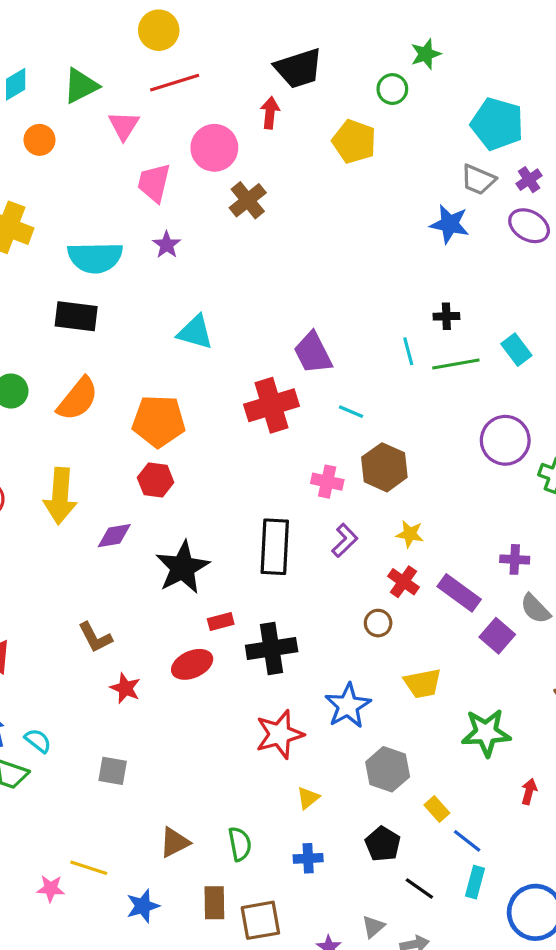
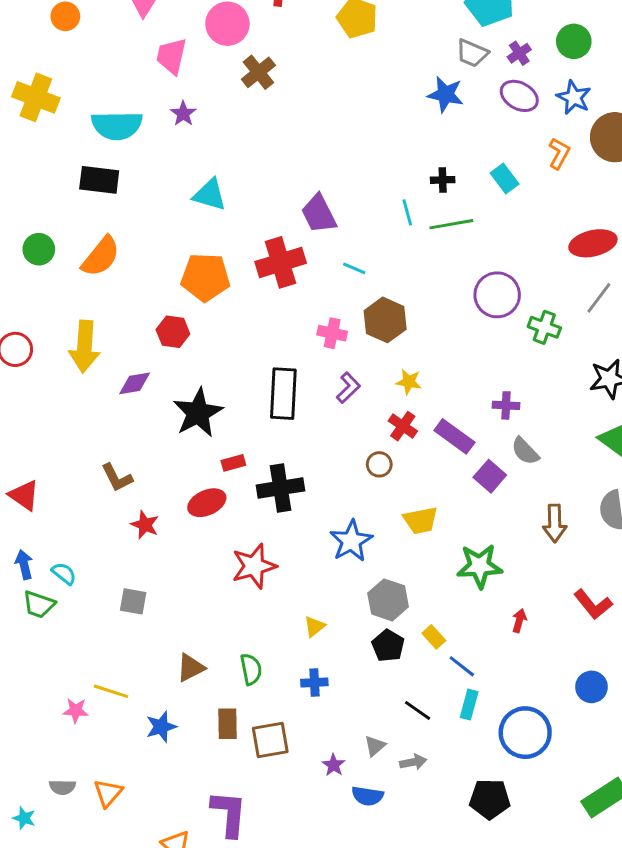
cyan rectangle: (516, 350) -> (505, 178), moved
orange pentagon: (159, 421) -> (205, 277), moved
red star: (280, 734) -> (254, 566), moved
black pentagon: (383, 844) -> (388, 646), moved

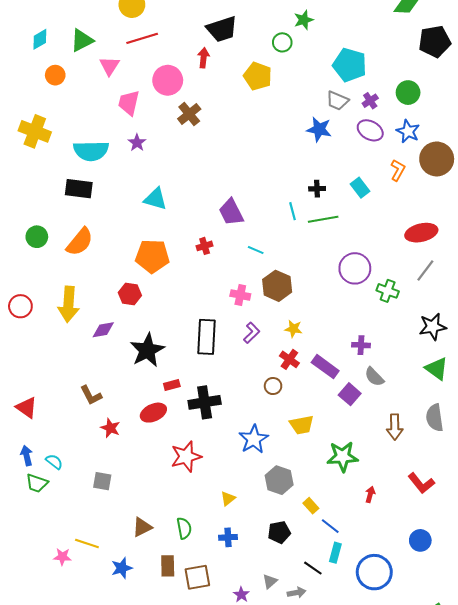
red cross: (281, 262) -> (205, 246), size x0.5
black pentagon: (388, 646) -> (279, 532), moved, turned 30
black line: (418, 710) -> (313, 568), moved

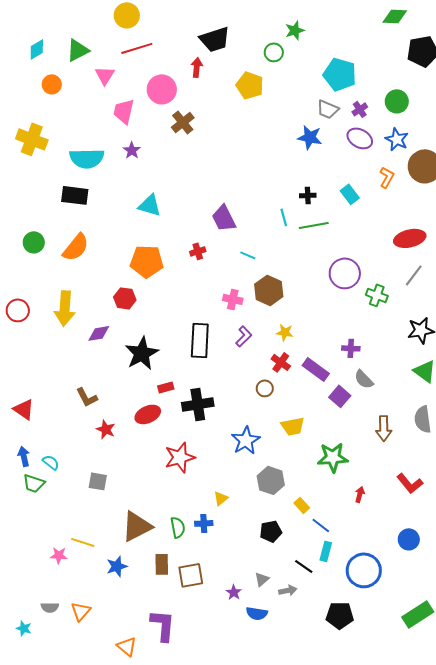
brown triangle: (142, 527) -> (137, 526), size x1.6
blue cross: (228, 537) -> (204, 523), moved

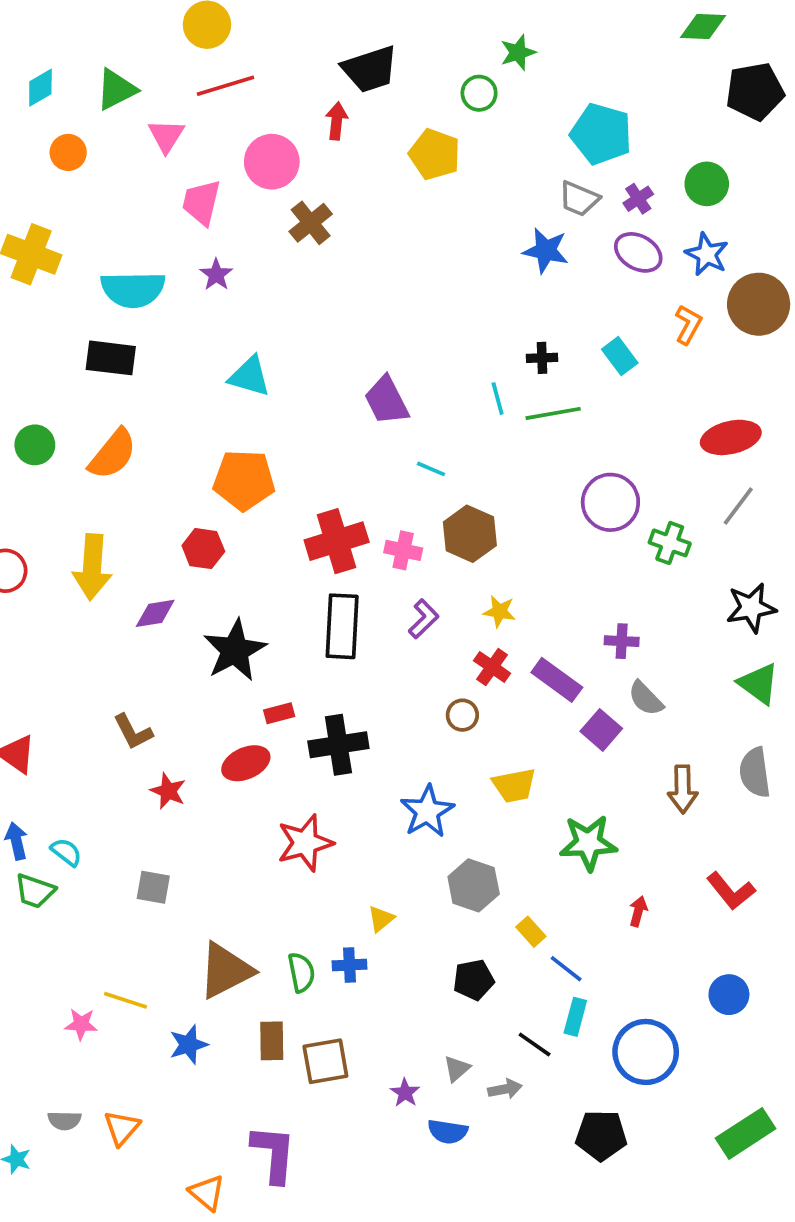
red cross: (198, 251) -> (337, 541), moved, size x2.0

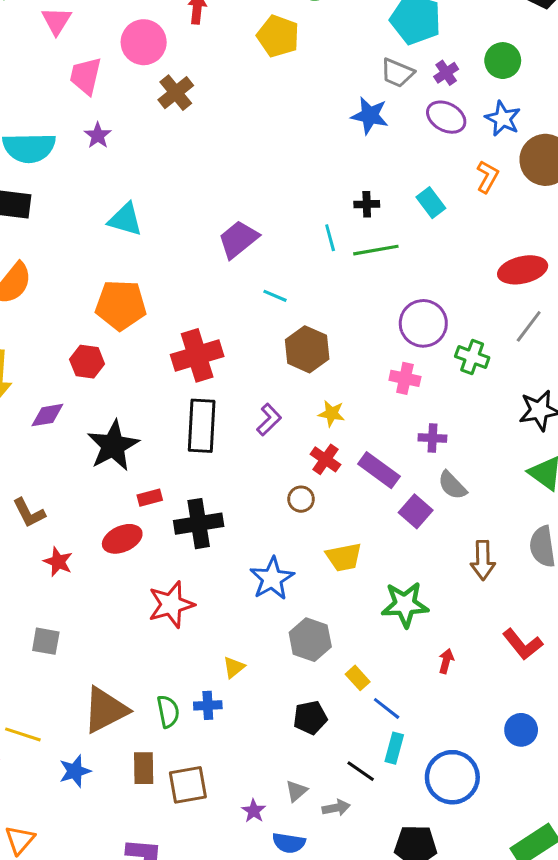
purple trapezoid: (387, 400) -> (238, 239), turned 78
pink cross: (403, 550) -> (405, 378), moved

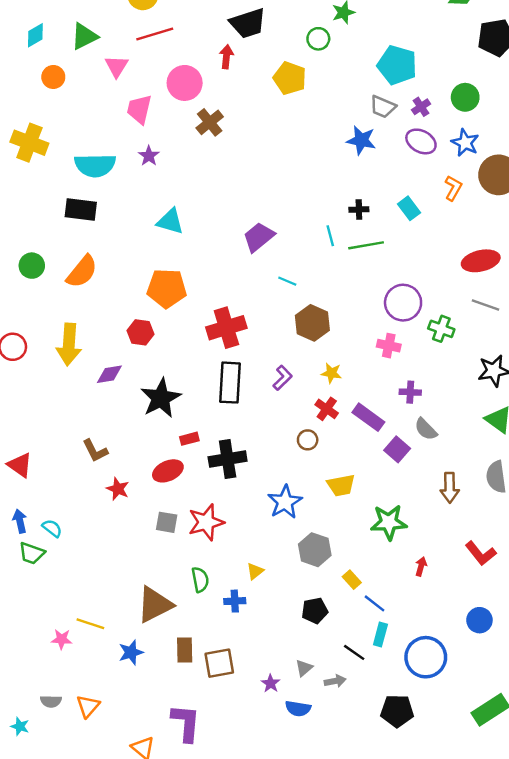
gray line: (529, 326) -> (485, 305), turned 72
gray square: (46, 641) -> (167, 522), moved
green semicircle: (168, 712) -> (200, 580), moved

